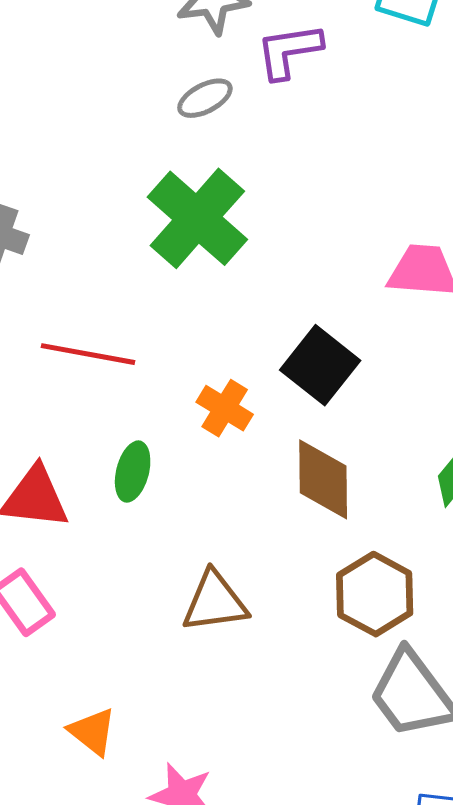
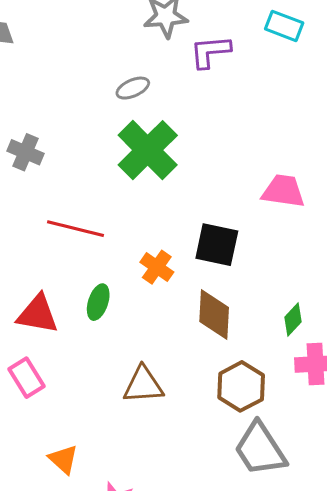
gray ellipse: (205, 98) -> (133, 88), moved
black square: (320, 365) -> (217, 245), turned -30

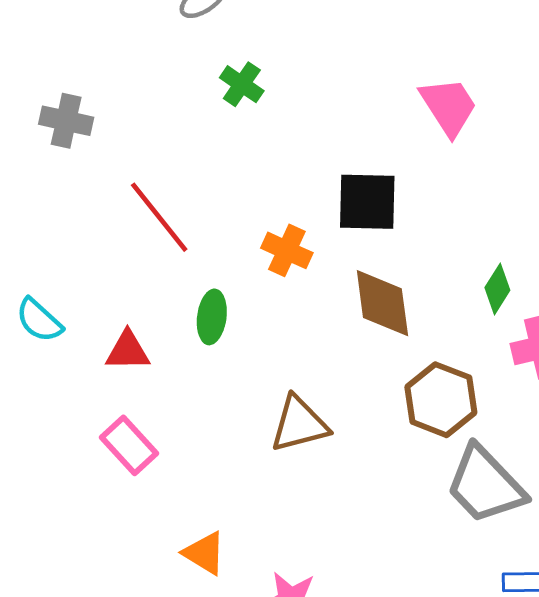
green cross: (148, 150) -> (242, 84), size x0.5
pink trapezoid: (283, 191) -> (449, 106), turned 60
red line: (76, 229) -> (159, 217), turned 48
red triangle: (38, 314) -> (128, 351), size x0.7

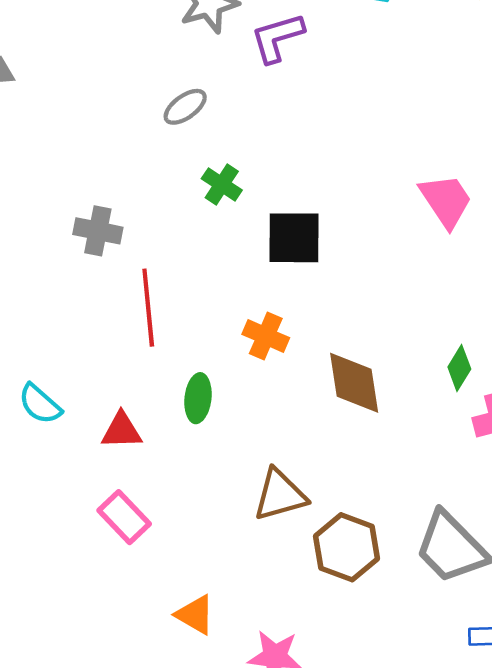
pink trapezoid: (449, 106) -> (446, 201), moved
gray cross: (66, 121) -> (98, 231), moved
black square: (367, 202) -> (294, 238), moved
red line: (159, 217) -> (148, 308), turned 34
brown hexagon: (441, 400) -> (347, 547), moved

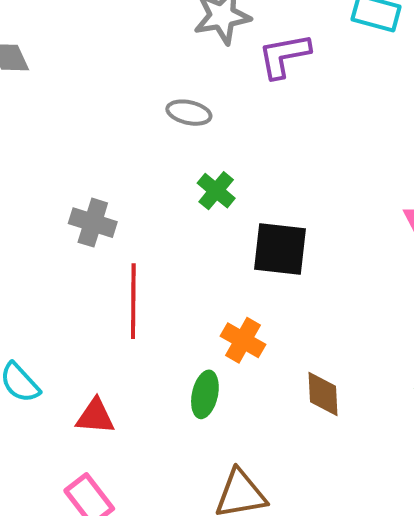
gray ellipse: (185, 107) -> (189, 113), turned 42
brown diamond: (354, 383) -> (323, 394), size x0.7
green ellipse: (198, 398) -> (205, 394), moved

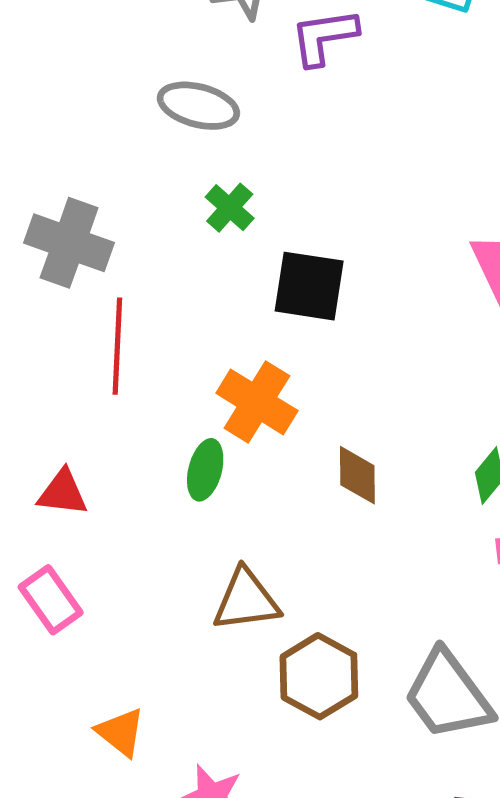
gray ellipse: (189, 113) -> (198, 106), size x1.4
gray cross: (93, 223) -> (69, 243), size x1.4
orange cross: (243, 340) -> (257, 402), size x1.4

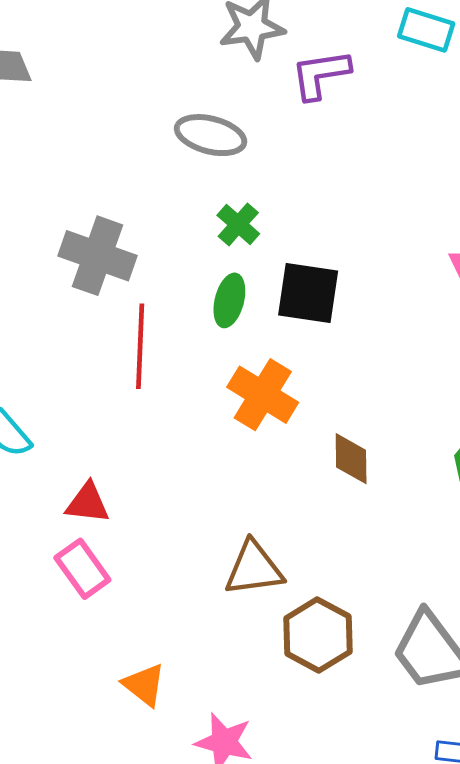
green ellipse: (205, 470) -> (229, 300), moved
red triangle: (63, 493) -> (88, 503), moved

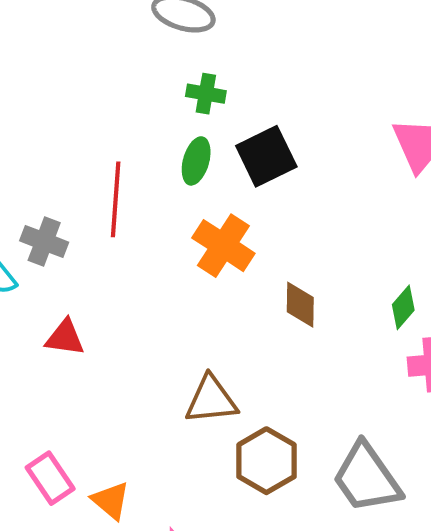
green cross: (238, 224) -> (206, 94), turned -33
gray cross: (98, 256) -> (44, 242), moved, size x0.7
black square: (308, 293) -> (266, 156), turned -36
pink rectangle: (82, 569) -> (50, 478), moved

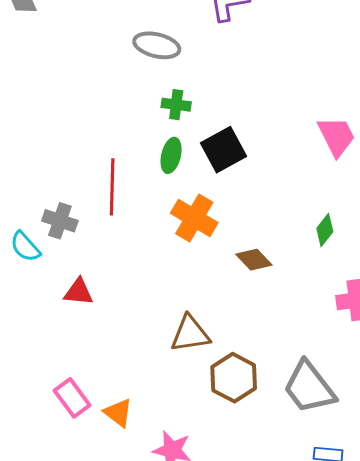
brown diamond: (300, 305) -> (254, 260), turned -42
green diamond: (403, 307) -> (325, 230), moved

